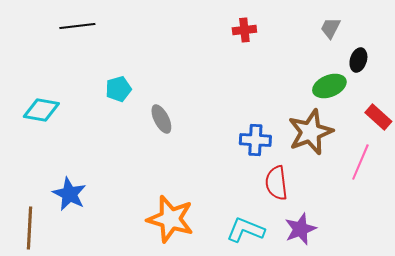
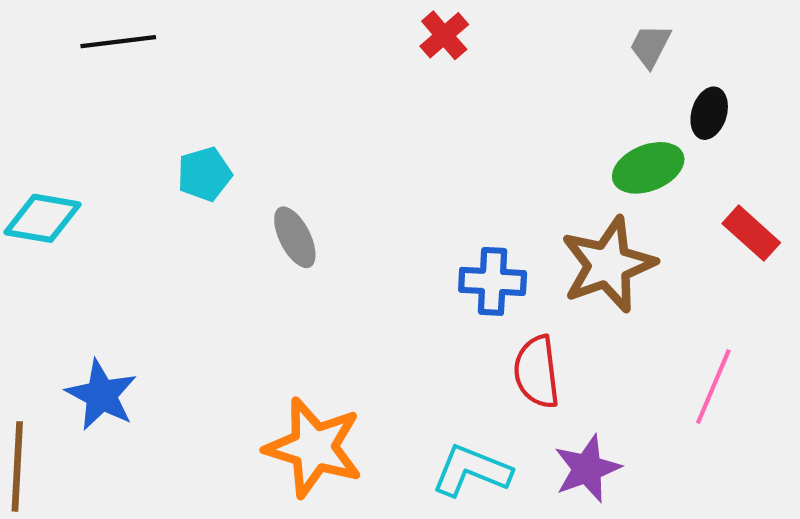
red cross: (244, 30) -> (444, 35), moved, turned -35
pink line: (360, 162) -> (713, 387), moved

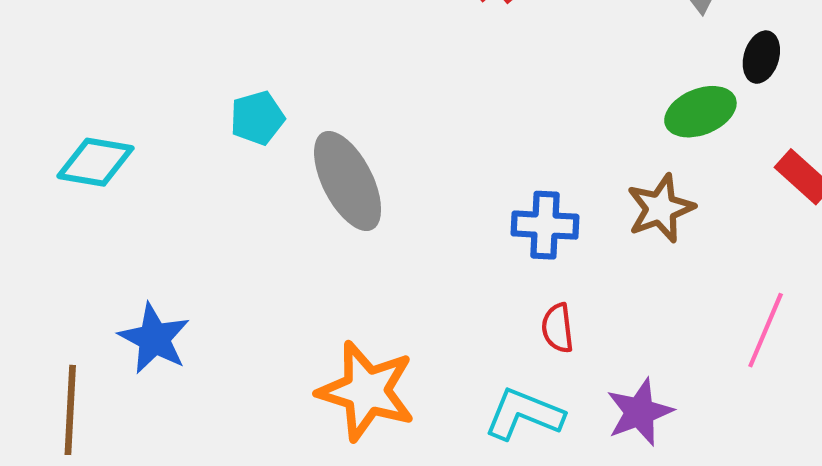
gray ellipse: (295, 237) -> (348, 181), size x1.6
brown star: (608, 265) -> (661, 208), size x0.7
red semicircle: (537, 372) -> (558, 328), moved, size x0.7

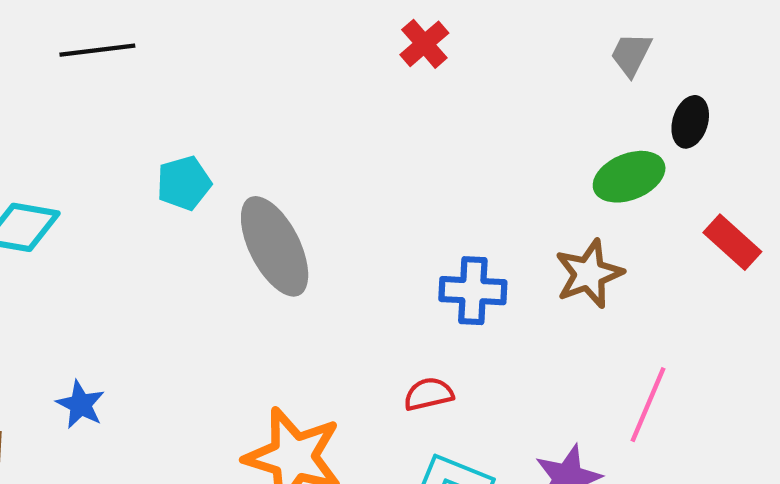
red semicircle: (558, 328) -> (429, 394), moved, turned 84
pink line: (766, 330) -> (648, 405), moved
blue star: (154, 339) -> (80, 405), size x0.7

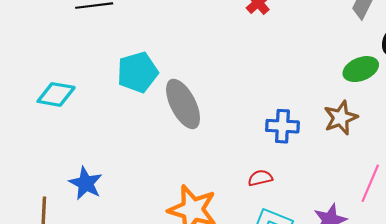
cyan pentagon: (184, 183) -> (138, 72), size x1.5
blue star: (80, 405) -> (86, 183), size x1.4

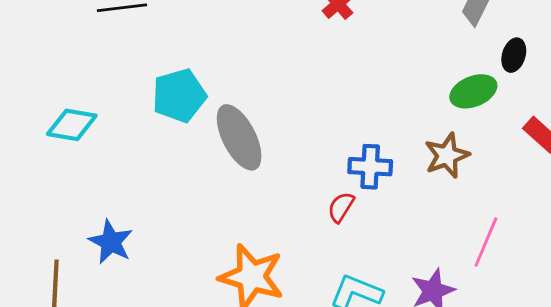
red semicircle: (260, 178) -> (341, 207), moved, turned -45

